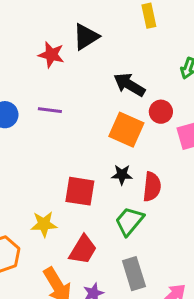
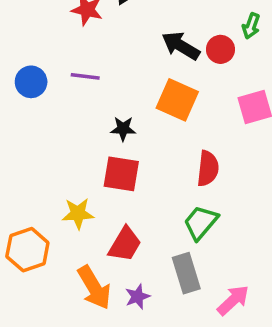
red circle: (161, 112) -> (220, 49), moved
black star: (122, 175) -> (123, 129), moved
green trapezoid: (129, 221) -> (201, 223), moved

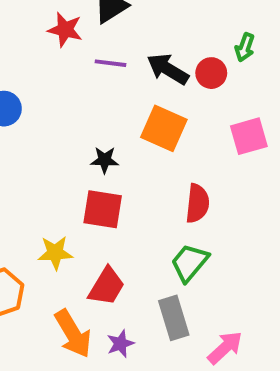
purple line: (85, 76) -> (111, 63), moved

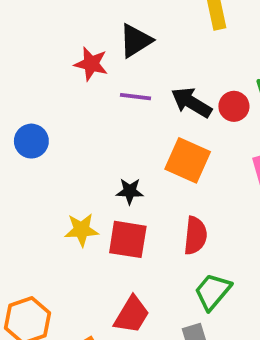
red semicircle: (197, 203) -> (195, 236), moved
yellow star: (55, 253) -> (82, 230), moved

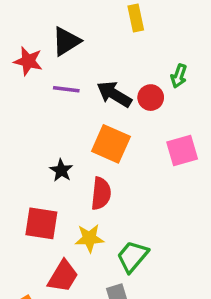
black star: (130, 191) -> (61, 170), turned 30
yellow star: (82, 230) -> (89, 238), moved
red semicircle: (195, 236) -> (101, 194), moved
red square: (128, 239) -> (41, 223), moved

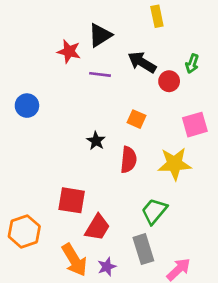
black arrow: (114, 94) -> (142, 62), moved
orange square: (111, 144) -> (137, 119), size x0.6
red square: (41, 223) -> (72, 200), moved
yellow star: (89, 238) -> (174, 164), moved, size x1.4

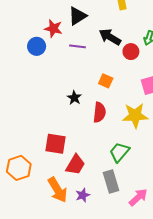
blue circle: (27, 106) -> (37, 46), moved

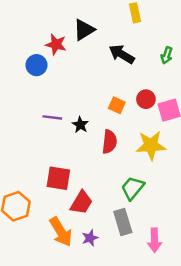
purple line: (77, 46) -> (52, 117), moved
red circle: (131, 52) -> (146, 99), moved
pink arrow: (138, 197) -> (154, 240), turned 132

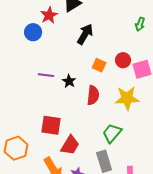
red star: (56, 44) -> (49, 15), turned 30
black arrow: (122, 54) -> (85, 34), moved, turned 90

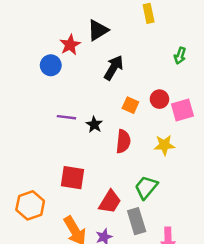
yellow star: (127, 98) -> (164, 145), size x0.7
red trapezoid: (70, 145) -> (110, 202), moved

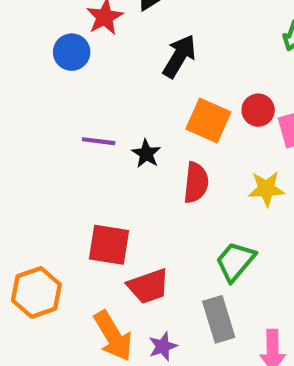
orange square: (130, 105) -> (208, 120), size x1.5
red trapezoid: (110, 202) -> (148, 286), moved, turned 40

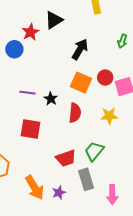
black arrow: (179, 56) -> (80, 49), moved
red square: (109, 245) -> (31, 129), moved
red trapezoid: (148, 286) -> (66, 158), moved

